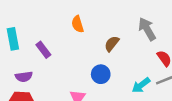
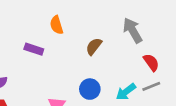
purple rectangle: (43, 50) -> (34, 49), moved, turned -35
blue circle: (101, 74) -> (90, 89), moved

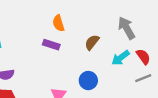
purple rectangle: (34, 49) -> (51, 45), moved
cyan arrow: (126, 92) -> (121, 58), moved

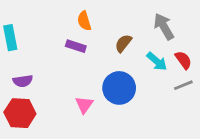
cyan arrow: (121, 58) -> (157, 61), turned -102
blue circle: (88, 81) -> (119, 88), size x1.5

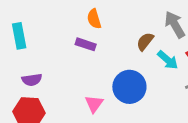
brown semicircle: (123, 43) -> (145, 42), moved

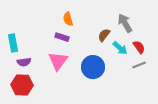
cyan rectangle: (19, 36) -> (13, 43), moved
pink triangle: (94, 104) -> (58, 61), moved, size x1.5

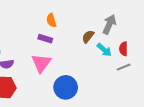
gray arrow: (125, 23) -> (109, 24), turned 54
red semicircle: (139, 47) -> (124, 49), turned -144
blue circle: (93, 67) -> (66, 87), moved

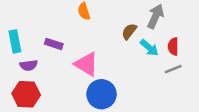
purple rectangle: (45, 39) -> (54, 44), moved
pink triangle: (41, 63) -> (86, 64), moved, turned -35

